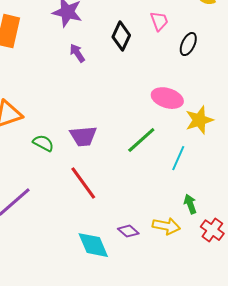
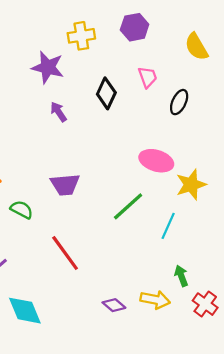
purple trapezoid: (83, 136) -> (65, 185), moved
cyan diamond: (93, 245) -> (25, 311), moved

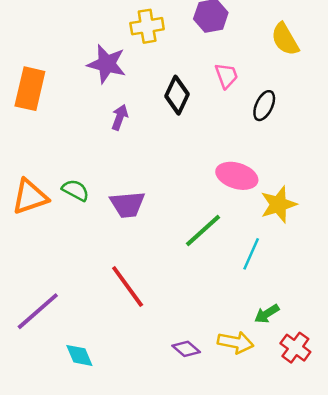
purple arrow: (59, 112) -> (120, 117), turned 54
green semicircle: (22, 210) -> (75, 190), moved
green arrow: (181, 276) -> (267, 314), turned -102
cyan diamond: (25, 311) -> (79, 355), size x0.7

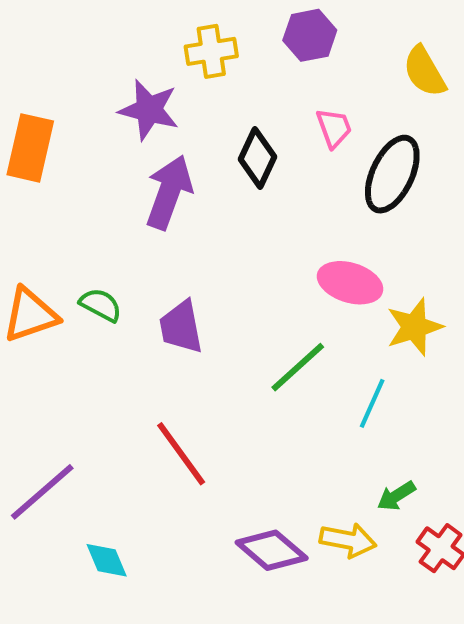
black ellipse: (264, 106) -> (392, 174), size x1.6
purple arrow: (120, 117) -> (169, 192), size x1.8
purple trapezoid: (128, 204) -> (181, 327), turned 84
purple diamond: (186, 349) -> (272, 550), size x1.6

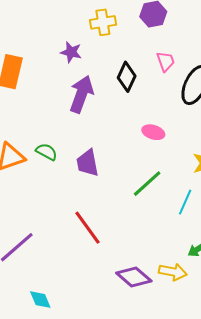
purple star: (149, 110) -> (71, 52), size x0.7
pink ellipse: (350, 283) -> (153, 132), moved, size x0.7
cyan diamond: (107, 560) -> (40, 300), moved

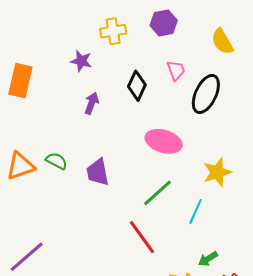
purple arrow: (81, 94) -> (92, 103), size x0.6
pink ellipse: (153, 132) -> (164, 141), size x1.6
red line: (88, 228) -> (142, 237), moved

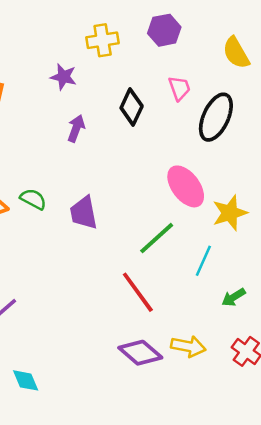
pink ellipse: (164, 141) -> (186, 186), moved, turned 36
green arrow: (208, 259) -> (234, 297), moved

